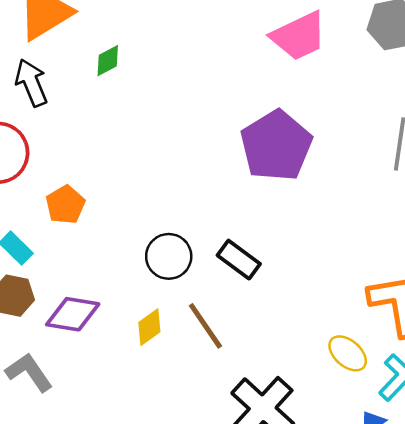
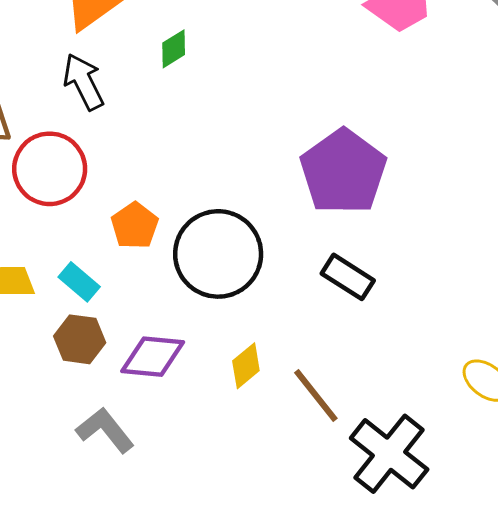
purple pentagon: (276, 146) -> (343, 172), moved
black circle: (169, 256) -> (218, 254), moved, size x1.6
brown line: (205, 326) -> (316, 396), moved

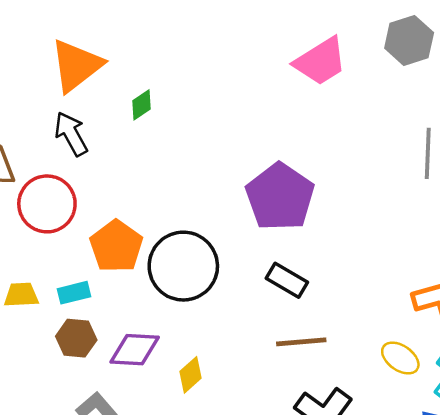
orange pentagon: (135, 226) -> (116, 246), size x1.4
cyan rectangle: (79, 282) -> (74, 293), turned -52
yellow diamond: (246, 366) -> (190, 375), moved
brown line: (316, 396) -> (301, 342), moved, turned -54

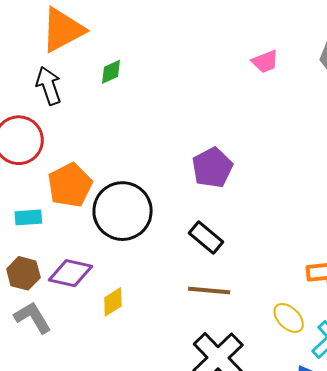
pink trapezoid: (321, 61) -> (265, 62), size x0.6
purple pentagon: (280, 197) -> (212, 168), size x0.7
brown hexagon: (76, 338) -> (23, 273), moved

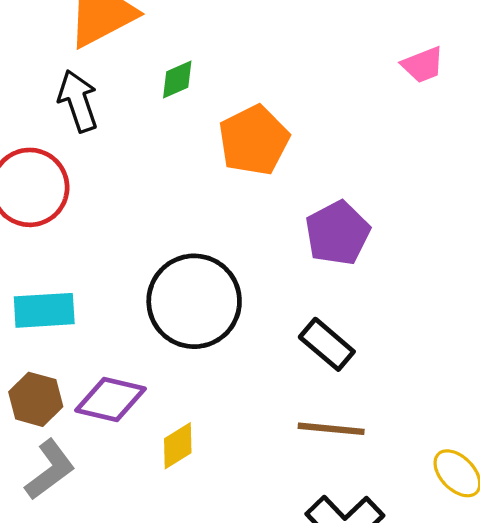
orange pentagon: (70, 185) -> (254, 140), moved
cyan rectangle: (28, 217) -> (44, 310), size x1.4
gray L-shape: (33, 317) -> (50, 470), turned 84

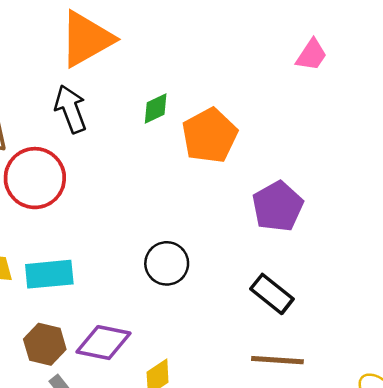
pink trapezoid: (423, 65) -> (312, 55), moved, turned -33
green diamond: (177, 80) -> (156, 108), moved
black circle: (194, 301) -> (167, 263), size x0.6

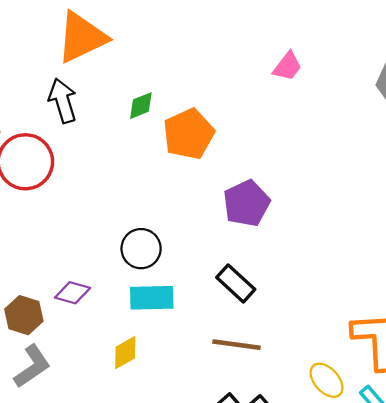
cyan rectangle: (49, 274) -> (152, 298), moved
purple diamond: (104, 343) -> (73, 293), moved, size x0.7

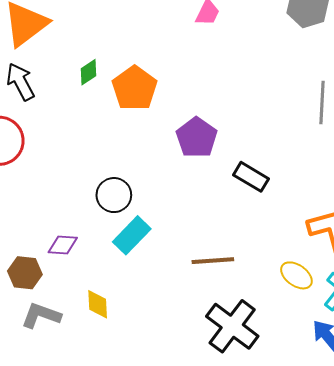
black rectangle: (236, 283) -> (251, 177), moved
cyan rectangle: (152, 298) -> (132, 235), turned -33
yellow diamond: (125, 353) -> (98, 304), moved, turned -52
gray L-shape: (32, 366) -> (41, 315), turned -114

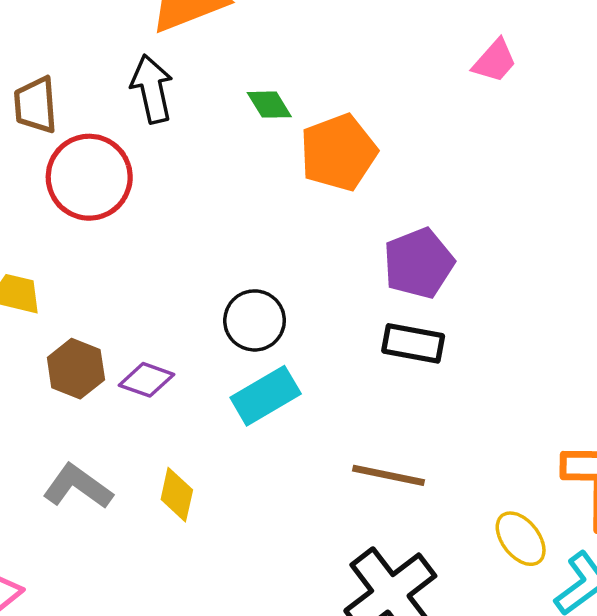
green diamond: (88, 72) -> (269, 105), turned 76
black rectangle: (251, 177) -> (413, 343), moved, turned -36
brown hexagon: (25, 273) -> (76, 369), moved

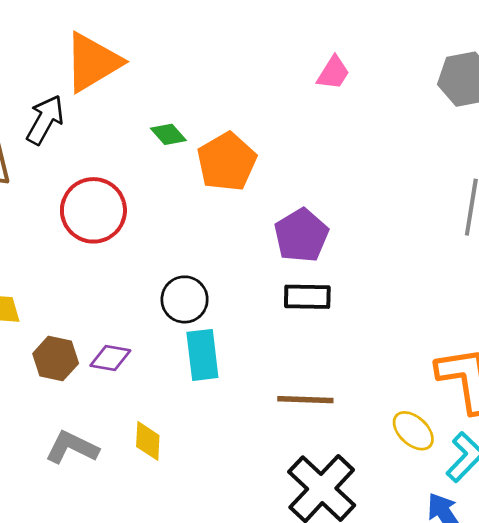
black arrow: (152, 89) -> (45, 120), moved, turned 51
red circle: (89, 177) -> (93, 210), moved
cyan rectangle: (266, 396) -> (202, 355), turned -57

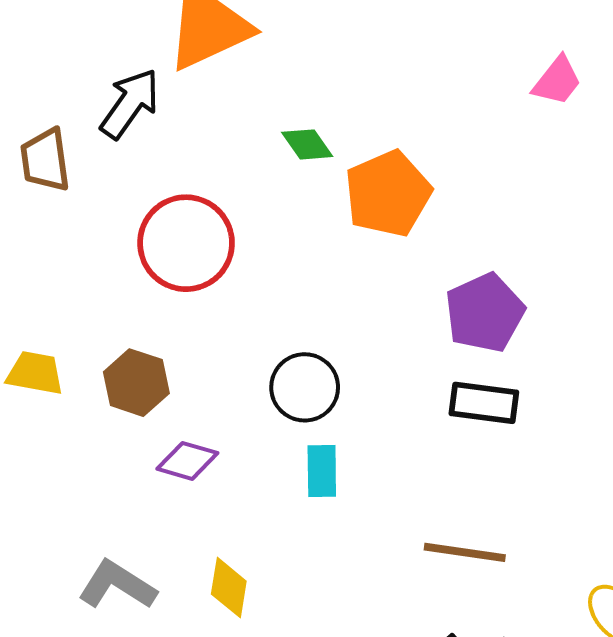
cyan rectangle: (202, 355) -> (322, 471), size x0.7
brown hexagon: (56, 358) -> (136, 383), moved

